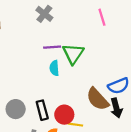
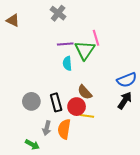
pink line: (102, 17) -> (96, 38), moved
brown semicircle: (98, 99) -> (85, 92), moved, size x0.7
black arrow: (116, 108) -> (125, 100), turned -132

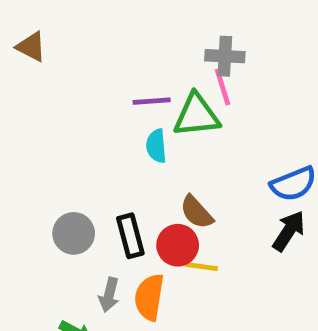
gray cross: (58, 13) -> (225, 56), moved, turned -35
green triangle: (85, 50) -> (197, 115), turned 50

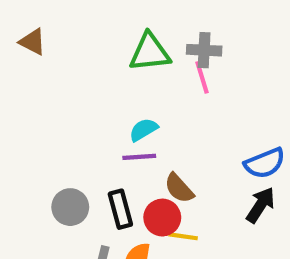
purple line: (152, 101) -> (139, 157), moved
green triangle: (197, 115) -> (150, 52), moved
cyan semicircle: (156, 146) -> (143, 130), turned 64

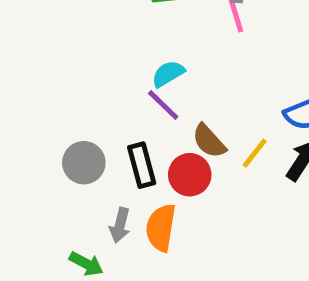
purple line: (139, 157) -> (163, 105), turned 48
yellow line: (183, 236) -> (255, 153), moved, turned -60

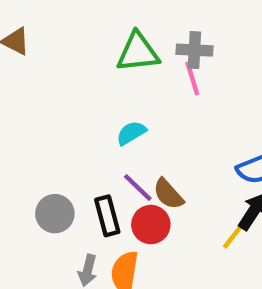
purple line: (163, 105) -> (138, 187), moved
yellow line: (255, 153) -> (234, 235), moved

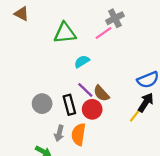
gray cross: (194, 50) -> (115, 18), turned -30
green triangle: (138, 52) -> (65, 33), moved
pink line: (192, 78) -> (104, 33), moved, turned 72

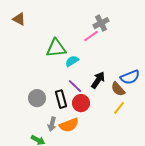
green triangle: (65, 33) -> (56, 48), moved
brown semicircle: (101, 93) -> (118, 89), moved
black arrow: (146, 102) -> (98, 80), moved
orange semicircle: (79, 134) -> (69, 125), turned -120

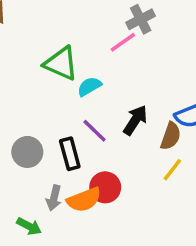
green triangle: (56, 48) -> (61, 63), turned 30
brown semicircle: (118, 89) -> (171, 136), turned -119
red circle: (81, 103) -> (105, 187), moved

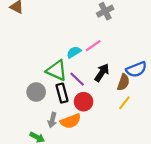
pink line: (123, 42) -> (93, 46), moved
green triangle: (61, 63) -> (57, 70), moved
red circle: (105, 187) -> (84, 102), moved

